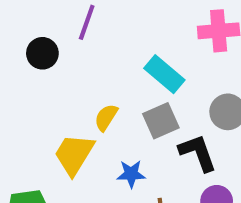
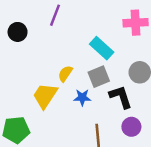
black circle: (42, 53) -> (18, 32), moved
blue star: (131, 174) -> (82, 97), moved

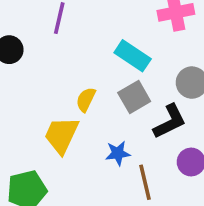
blue star: (82, 97) -> (118, 153), moved
black L-shape: (121, 97) -> (170, 121), turned 90

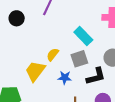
blue star: (118, 153) -> (65, 78), moved

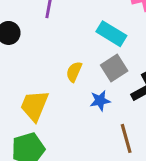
yellow trapezoid: (35, 71) -> (34, 106), moved

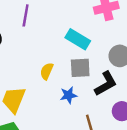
gray square: (114, 68) -> (80, 68), turned 30

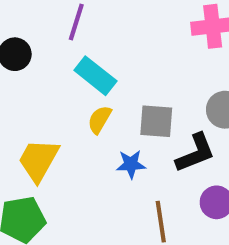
cyan rectangle: (78, 39) -> (95, 76), moved

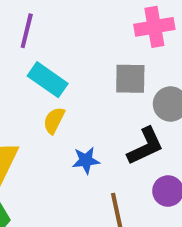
gray square: (156, 121) -> (130, 79), moved

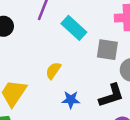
cyan rectangle: (48, 80) -> (74, 28), moved

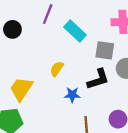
black L-shape: (111, 95) -> (98, 79), moved

